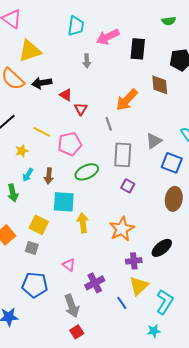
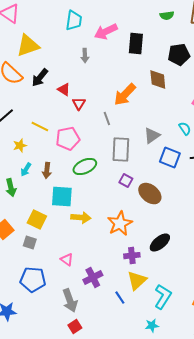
black arrow: (42, 83) -> (40, 78), turned -42
brown ellipse: (174, 199) -> (150, 194), moved, turned -60
yellow arrow: (83, 223) -> (81, 218), turned 102

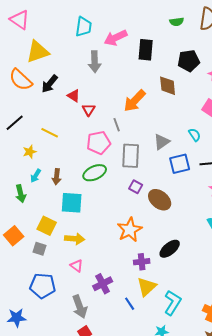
gray arrow: (85, 56) -> (95, 62), size x1.5
pink pentagon: (68, 139) -> (99, 143), moved
blue square: (170, 158) -> (180, 164), turned -35
yellow arrow: (81, 218) -> (75, 239), moved

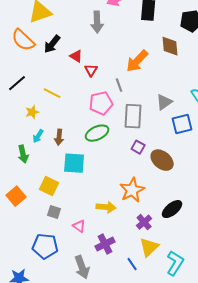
yellow arrow: (75, 239) -> (106, 207), moved
gray square: (40, 249) -> (54, 212), moved
purple cross: (142, 262) -> (144, 222), turned -35

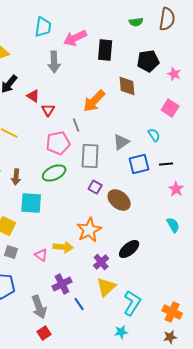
pink triangle: (79, 226) -> (41, 255), moved
blue line: (132, 264) -> (79, 304), moved

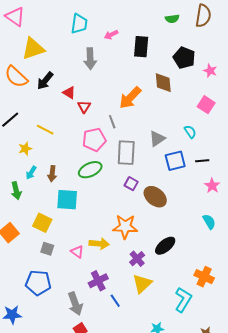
pink arrow: (75, 38) -> (111, 35), size x0.6
black pentagon: (148, 61) -> (184, 58), turned 30
orange star: (89, 230) -> (125, 227), turned 30
cyan L-shape: (132, 303) -> (183, 300), moved
orange cross: (172, 312) -> (204, 277), moved

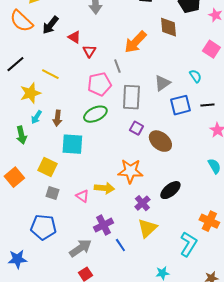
yellow star: (25, 149) -> (30, 93), size x1.5
gray arrow: (75, 304) -> (80, 248), turned -105

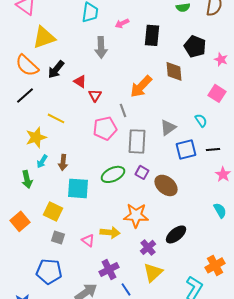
black line: (15, 64) -> (25, 95), moved
green ellipse: (95, 114) -> (113, 174), moved
orange cross: (209, 221) -> (215, 265), turned 36

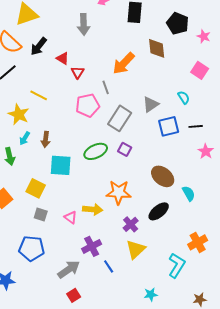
yellow star: (36, 137) -> (19, 114), turned -30
gray rectangle: (137, 141) -> (120, 118), turned 30
brown ellipse: (166, 185) -> (163, 176), moved
cyan semicircle: (220, 210) -> (189, 193), moved

